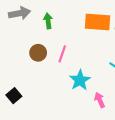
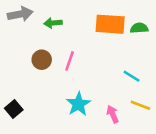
green arrow: (48, 21) -> (53, 23), turned -88
cyan star: (80, 80) -> (78, 104), moved

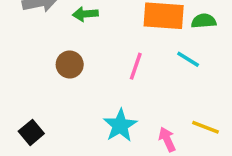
pink line: (70, 61) -> (136, 66), moved
cyan line: (132, 76) -> (188, 59), moved

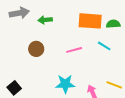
pink line: (136, 66) -> (74, 50), turned 56
cyan star: (120, 125) -> (65, 84), turned 30

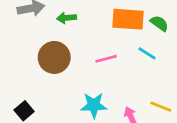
green semicircle: (113, 24) -> (159, 23), turned 40
brown circle: (36, 49) -> (54, 57), size x1.5

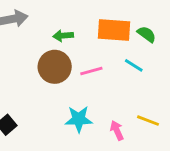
green arrow: (66, 18) -> (63, 36), moved
brown circle: (54, 57) -> (55, 67), moved

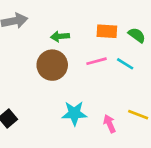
orange rectangle: (114, 30) -> (107, 31), size x0.7
pink line: (91, 71) -> (96, 61), moved

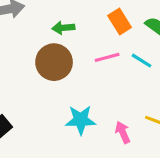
orange rectangle: (107, 31) -> (120, 22), turned 54

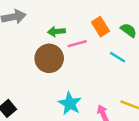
pink line: (107, 57) -> (77, 44), moved
cyan star: (81, 120) -> (70, 104), turned 30

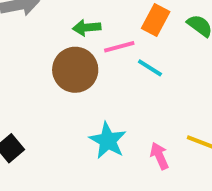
orange rectangle: (100, 27) -> (156, 20), turned 60
cyan line: (118, 57) -> (150, 68), moved

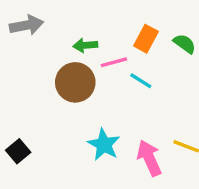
pink arrow: (159, 156) -> (149, 158), size x1.5

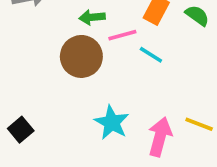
pink arrow: (149, 158) -> (160, 137), turned 39

